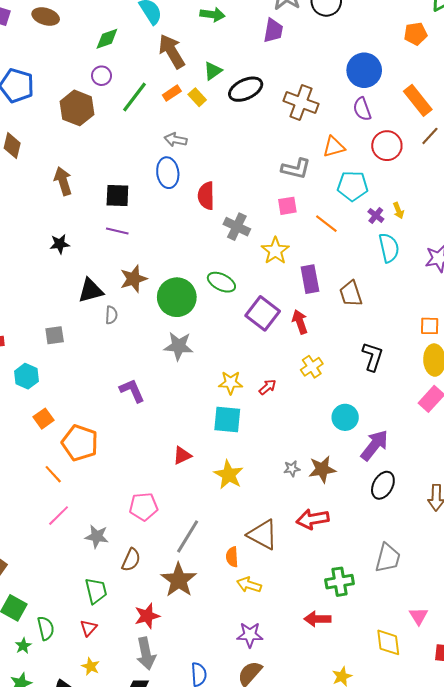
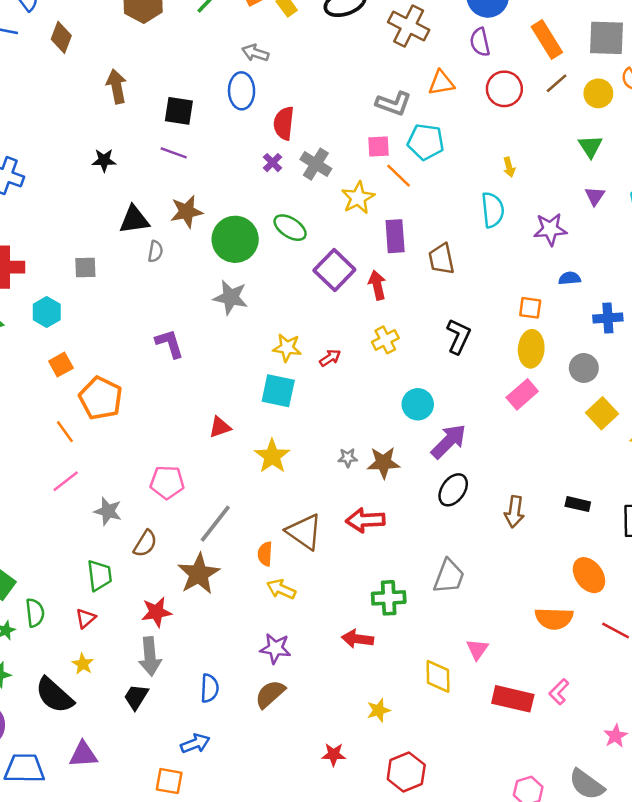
cyan pentagon: (353, 186) -> (426, 142), moved
purple cross: (376, 215) -> (273, 163), moved
orange line: (326, 224) -> (398, 176), moved

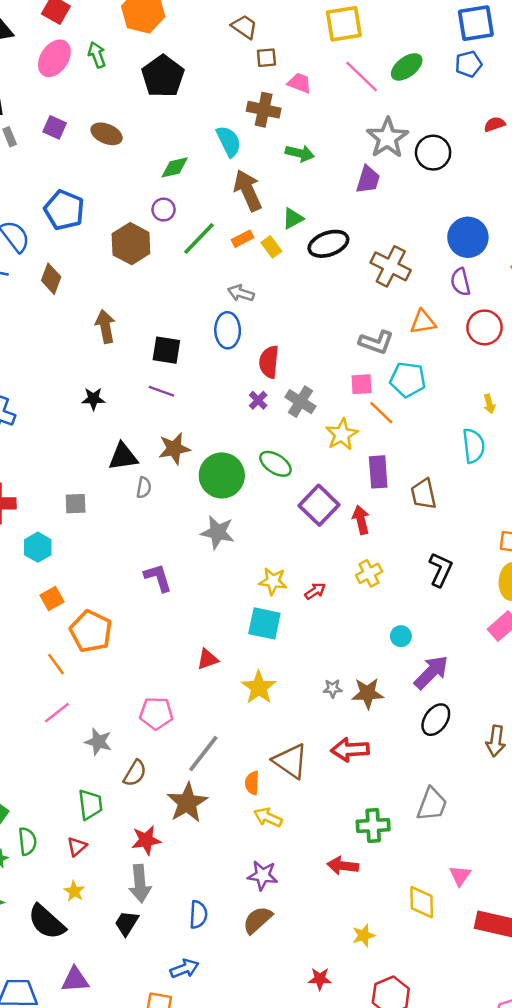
cyan circle: (418, 404) -> (401, 636), size x0.7

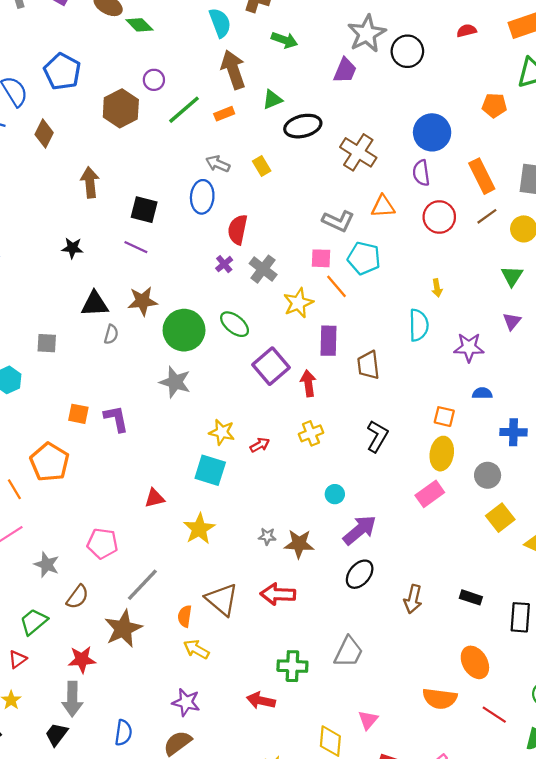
green diamond: (175, 167) -> (139, 25), moved, turned 52
yellow rectangle: (271, 247) -> (262, 166), moved
orange square: (52, 599) -> (78, 414), moved, turned 35
green trapezoid: (90, 805) -> (34, 622), turned -128

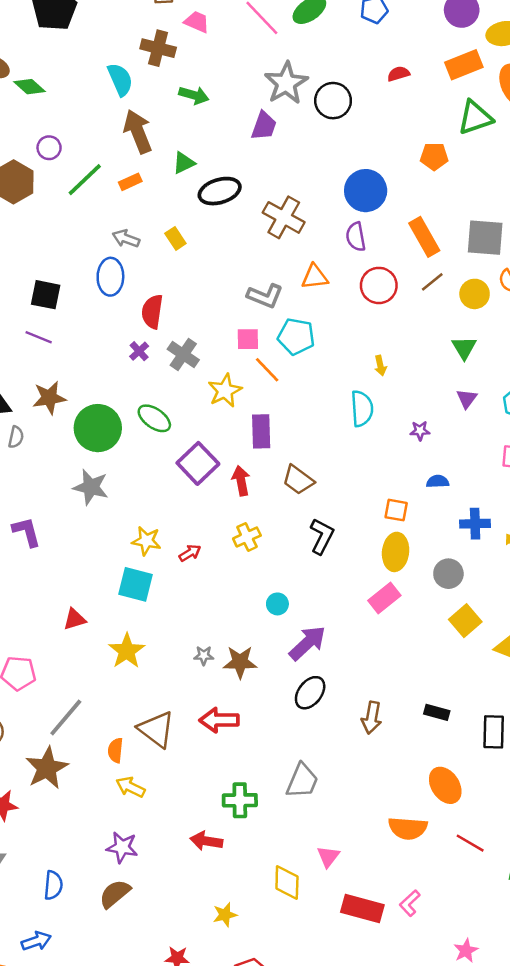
purple star: (469, 347) -> (420, 431), size x0.6
brown trapezoid: (368, 365) -> (298, 480), moved, turned -44

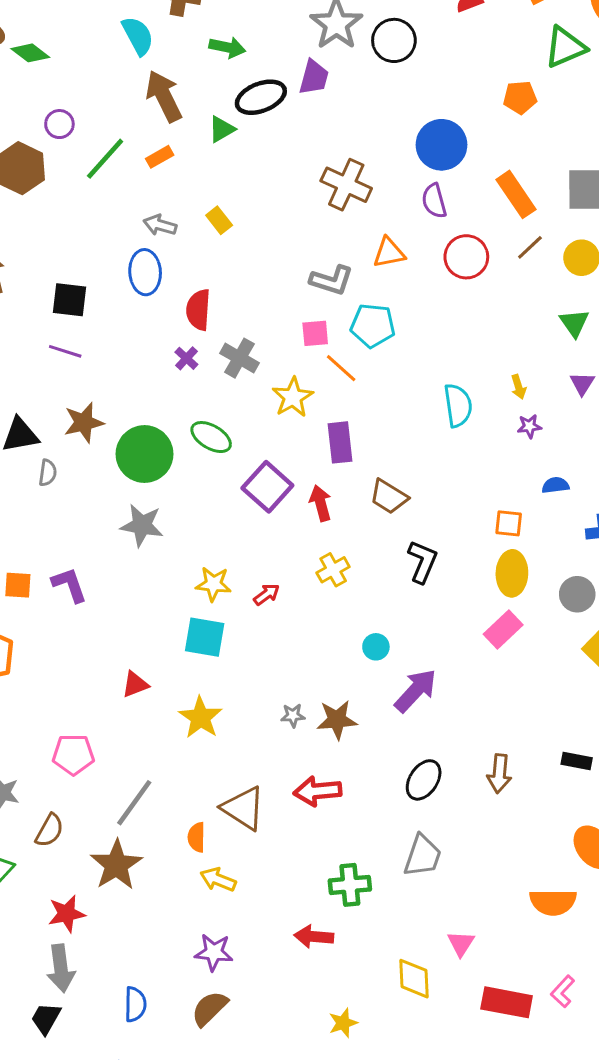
black ellipse: (220, 191) -> (261, 97), moved
yellow arrow: (380, 366) -> (519, 387), moved
black ellipse: (310, 693) -> (424, 780), moved

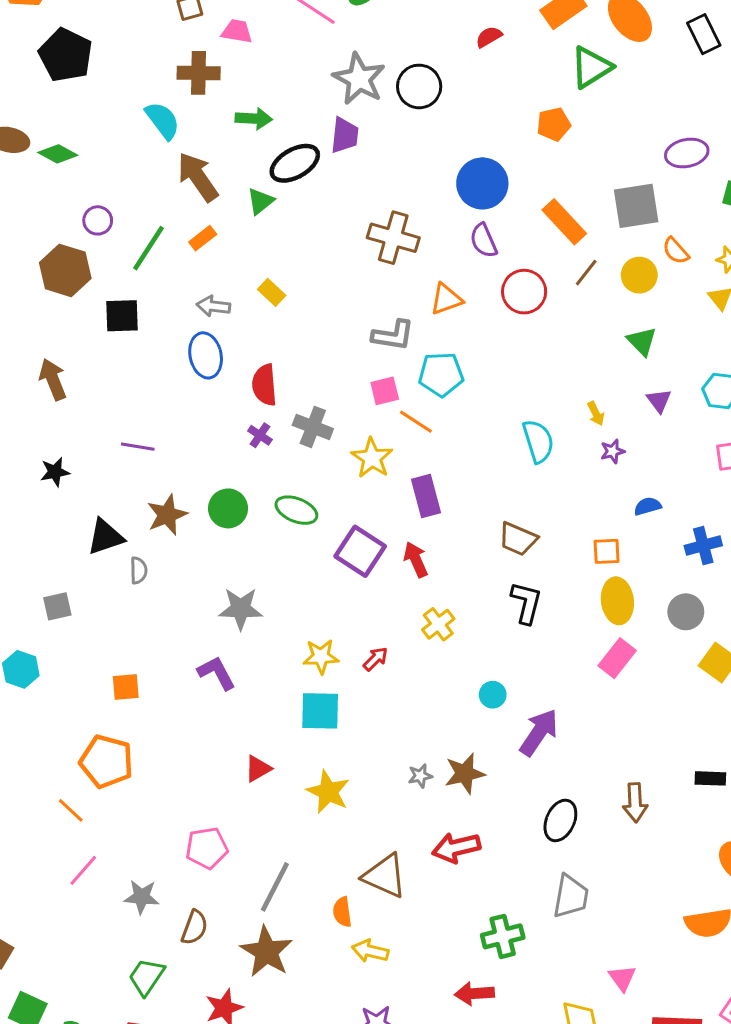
black square: (69, 300) -> (122, 316), moved
green circle: (145, 454) -> (228, 508), moved, size x0.7
brown trapezoid: (389, 497) -> (518, 539), moved
purple L-shape: (69, 585) -> (217, 673), moved

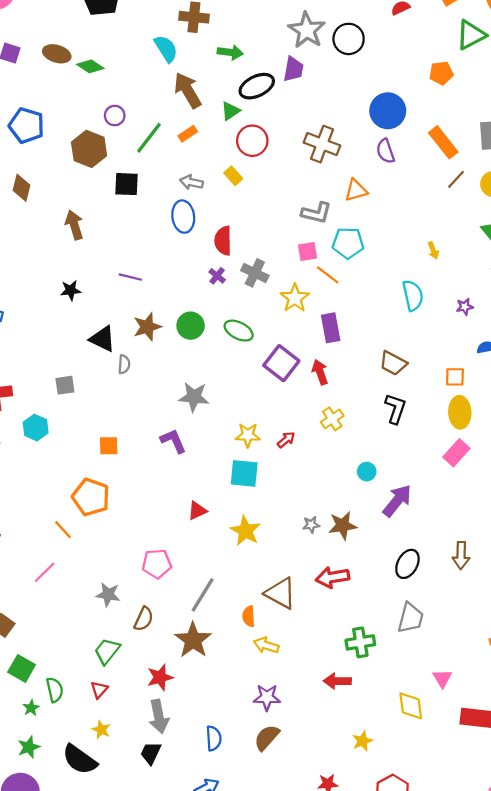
red circle: (524, 292) -> (252, 141), moved
yellow arrow: (596, 414) -> (433, 251), moved
black triangle: (105, 537) -> (103, 339), turned 40
pink line: (83, 870) -> (45, 572), moved

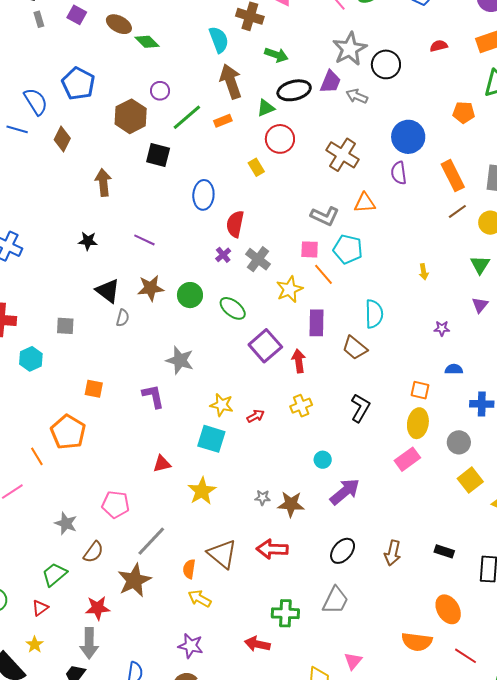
gray arrow: (191, 182) -> (357, 96), moved
cyan semicircle: (413, 295) -> (374, 314), moved
brown trapezoid: (393, 363) -> (355, 348), moved

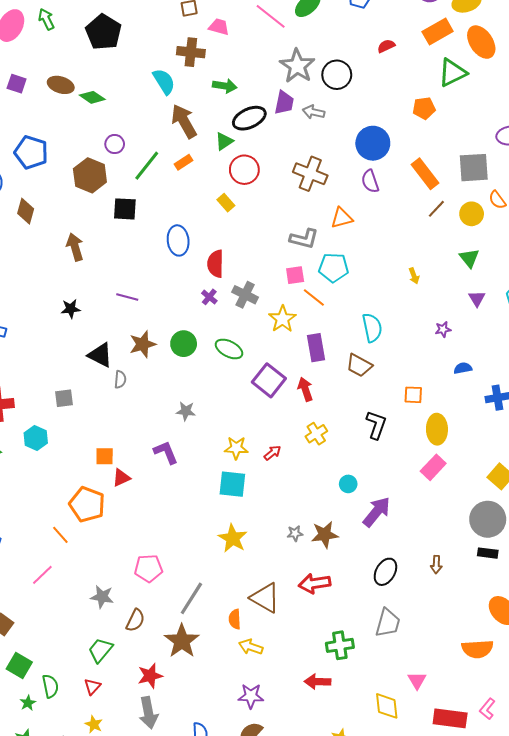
gray star: (180, 360) -> (186, 411), size x0.7
orange square: (420, 390) -> (413, 395), moved
gray circle: (459, 442) -> (488, 519), moved, size x1.5
red triangle: (162, 464) -> (121, 478), moved
brown arrow: (393, 553) -> (436, 564), size x0.7

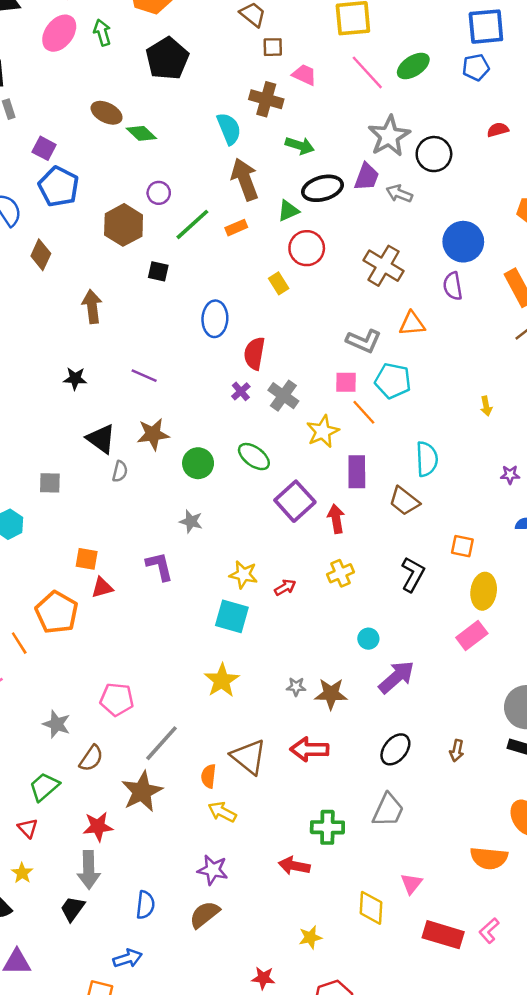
purple square: (17, 84) -> (44, 148), moved
black square: (125, 209) -> (158, 271), size x0.7
green circle: (184, 344) -> (198, 463), moved
red triangle: (92, 687) -> (28, 828), turned -36

